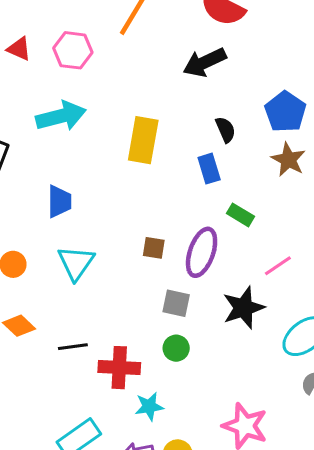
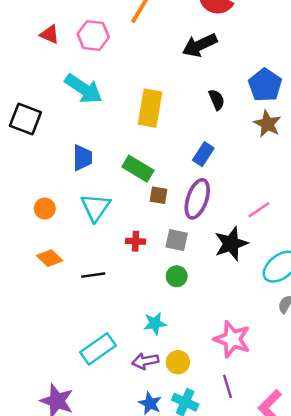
cyan arrow: (61, 116) -> (83, 89), turned 48
blue rectangle: (209, 169) -> (203, 154), moved, turned 50
green rectangle: (240, 215) -> (138, 169), moved, size x1.4
red cross: (119, 368) -> (136, 241), moved, size x0.6

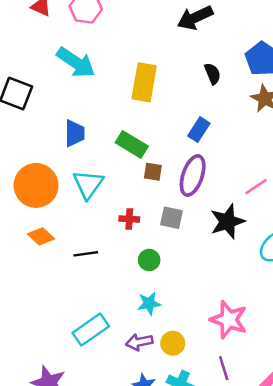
orange circle: (45, 209) -> (36, 185), size x2.0
green circle: (177, 276) -> (149, 260), moved

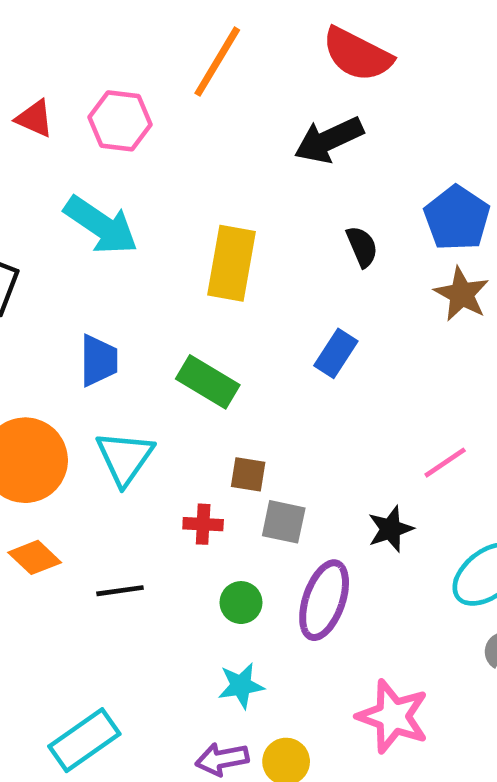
brown square: (153, 172) -> (248, 474), moved
purple ellipse: (193, 176) -> (324, 600), moved
black star: (227, 221) -> (390, 529), size x0.7
cyan rectangle: (91, 330) -> (84, 740), moved

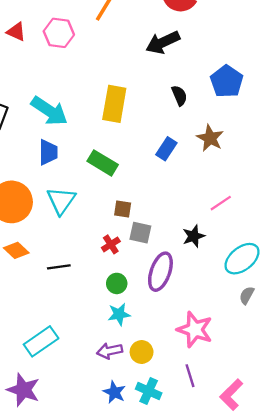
cyan arrow: (101, 225) -> (49, 111), moved
brown star: (462, 294) -> (210, 138), moved
red cross: (203, 524) -> (111, 244), moved, turned -36
green circle: (241, 603) -> (117, 283), moved

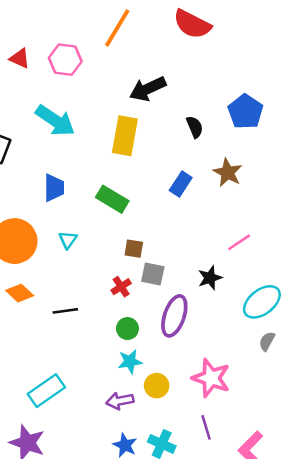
black arrow: (163, 42) -> (148, 89), moved
cyan arrow: (49, 111) -> (55, 121), moved
cyan triangle: (61, 201) -> (68, 240), size x0.6
yellow circle: (142, 352) -> (157, 386), moved

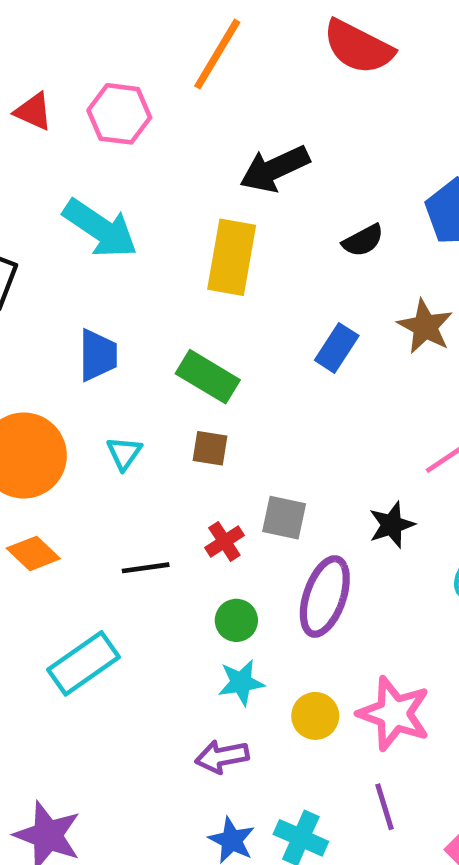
black semicircle: (195, 127) -> (363, 240), turned 85
brown square: (134, 249) -> (210, 448), moved
black line: (65, 311) -> (146, 568), moved
yellow circle: (157, 386) -> (315, 716), moved
cyan rectangle: (46, 391) -> (83, 663), moved

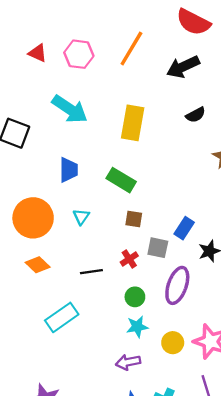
orange line: (217, 54) -> (131, 48), moved
black arrow: (275, 169) -> (183, 67), moved
blue rectangle: (337, 348) -> (184, 228), moved
brown square: (210, 448) -> (134, 219), moved

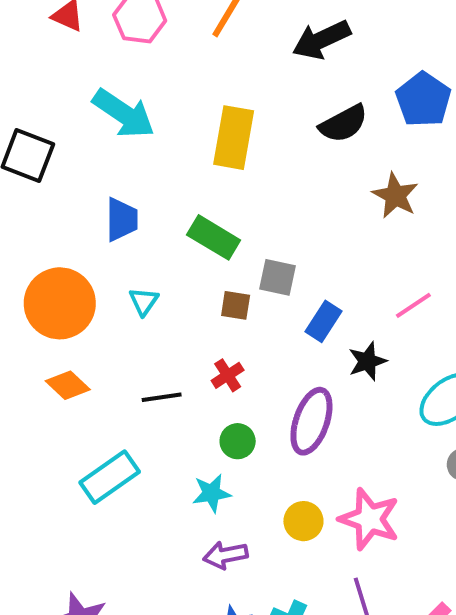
black semicircle: (196, 115) -> (343, 124), size x1.4
gray square: (158, 248) -> (278, 277), moved
cyan star: (137, 327) -> (212, 493), moved

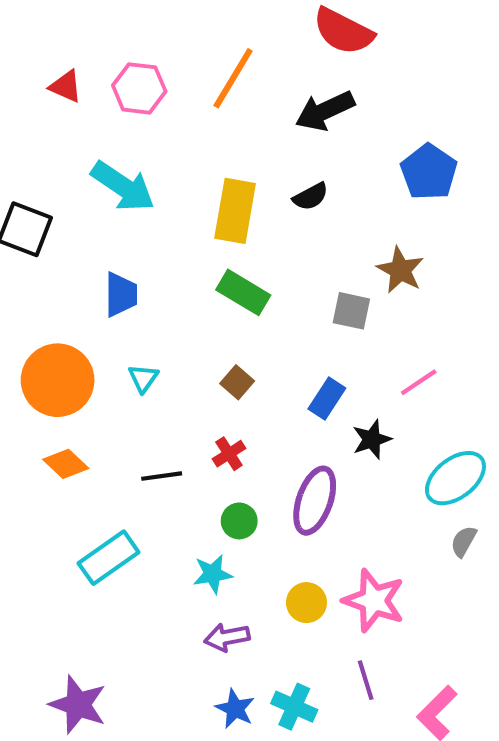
black semicircle: (343, 124) -> (311, 197), moved, size x0.7
green rectangle: (214, 237) -> (243, 292), moved
gray square: (278, 277) -> (351, 311), moved
brown square: (236, 305) -> (237, 382), turned 32

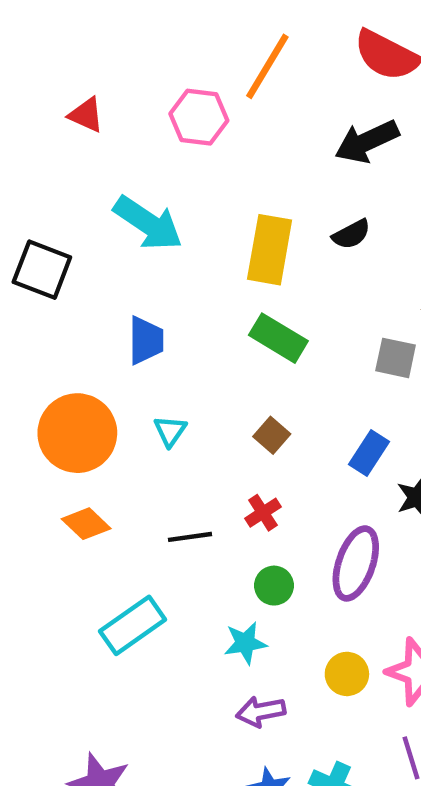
orange line: (233, 78) -> (267, 66), moved
pink hexagon: (139, 88) -> (199, 117), moved

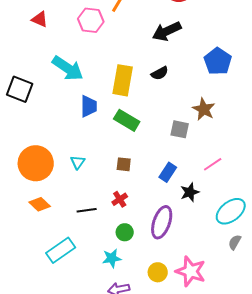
blue trapezoid: (146, 340) -> (89, 106), moved
brown square: (272, 435) -> (124, 164), turned -35

